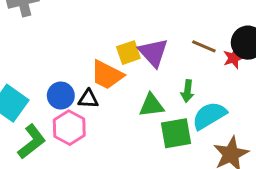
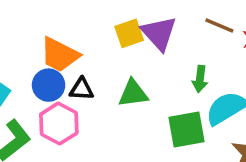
orange trapezoid: (107, 75) -> (60, 55), moved
green triangle: (151, 105) -> (133, 93), moved

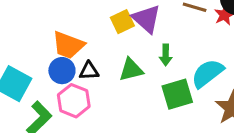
green arrow: (200, 79) -> (166, 55), moved

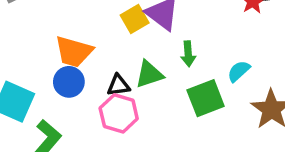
black triangle: (89, 71) -> (118, 85), moved
cyan semicircle: (207, 73) -> (239, 71), size x0.6
pink hexagon: (74, 101) -> (119, 113), moved

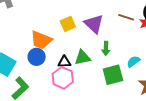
yellow square: (135, 19) -> (68, 24), moved

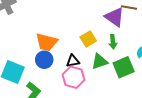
yellow square: (68, 24) -> (88, 39), moved
purple triangle: (94, 24) -> (115, 17), moved
green triangle: (83, 58) -> (100, 61), moved

